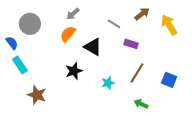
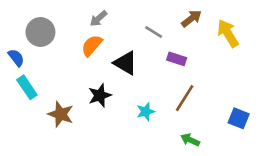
blue square: (169, 80) -> (239, 118), moved
brown star: (37, 95) -> (61, 114), moved

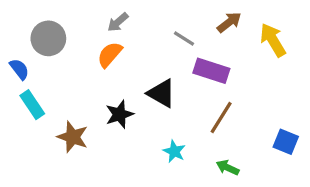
purple rectangle: (177, 59) -> (211, 71), size x1.5
black triangle: (125, 63) -> (161, 93), moved
cyan star: (146, 112) -> (174, 151), moved, turned -30

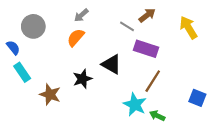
brown arrow: (229, 22) -> (147, 15), moved
cyan star: (174, 151) -> (135, 105), moved, size x1.5

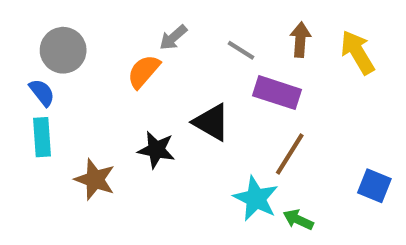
gray arrow: (81, 15) -> (173, 38), moved
brown arrow: (147, 15) -> (300, 40), moved, turned -48
blue semicircle: (13, 48) -> (42, 93), moved
cyan rectangle: (22, 72) -> (42, 137), turned 30
black star: (82, 79) -> (156, 150), turned 30

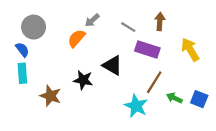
yellow arrow: (358, 52) -> (190, 50), moved
green arrow: (298, 220) -> (174, 98), moved

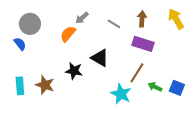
purple rectangle: (147, 50) -> (143, 44), moved
yellow arrow: (190, 50) -> (176, 19), moved
cyan rectangle: (22, 73) -> (20, 86), moved

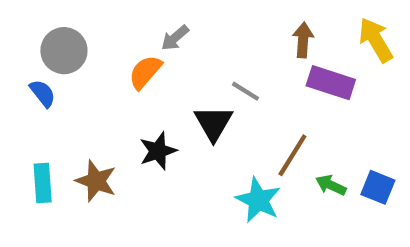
gray line: (114, 24) -> (245, 91), moved
purple rectangle: (143, 44) -> (331, 83), moved
black triangle: (100, 58) -> (213, 123), turned 30
black star: (74, 71) -> (158, 151), turned -30

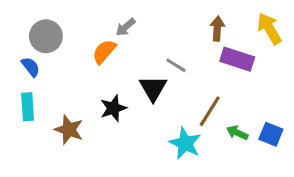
cyan rectangle: (43, 183) -> (28, 107), moved

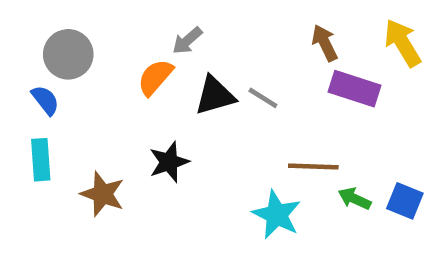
brown arrow: (217, 29) -> (325, 43), turned -30
black triangle: (153, 88) -> (215, 96), moved, turned 44
brown line: (210, 111) -> (313, 167), turned 60

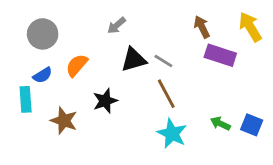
orange semicircle: (155, 77) -> (77, 65), moved
blue semicircle: (45, 100) -> (43, 75), moved, turned 96
brown line: (313, 167) -> (166, 94), moved, turned 60

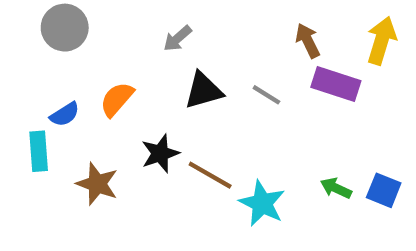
yellow arrow: (250, 27) -> (381, 41), turned 48
gray circle: (43, 34) -> (65, 28), moved
gray line: (163, 61) -> (266, 95), moved
brown line: (166, 94) -> (210, 175), moved, turned -32

